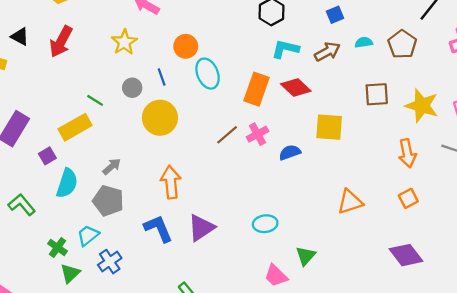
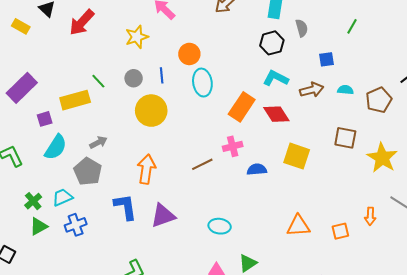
brown line: (227, 135) -> (202, 164), moved
orange arrow: (407, 153) -> (370, 216), moved, size x0.7
orange square: (408, 198) -> (340, 231), moved

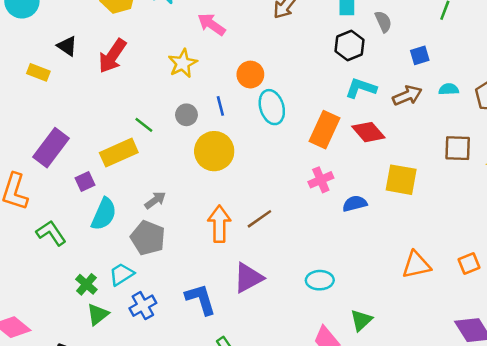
brown line: (202, 164) -> (259, 219), moved
blue L-shape: (125, 207) -> (201, 299), moved

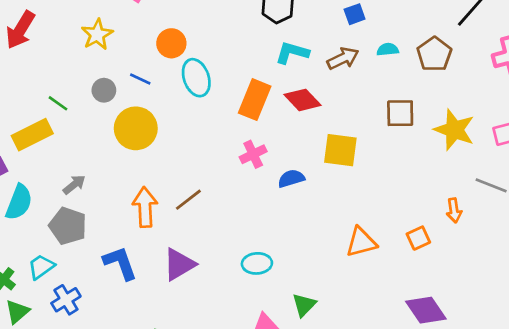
blue line: (220, 106) -> (140, 79), turned -48
blue L-shape: (201, 299) -> (120, 263), moved

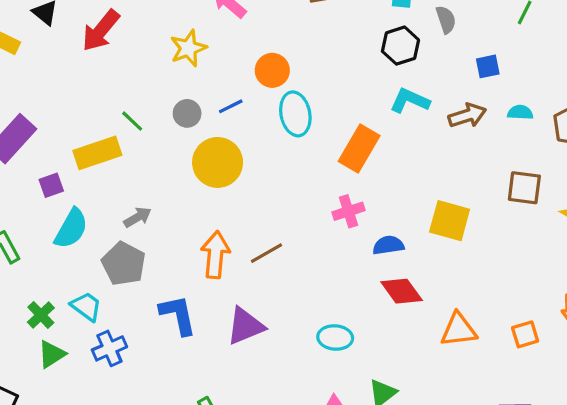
blue line: (140, 79) -> (231, 106), turned -60
red diamond: (303, 100) -> (402, 291), moved
cyan trapezoid: (41, 267) -> (86, 306), turned 64

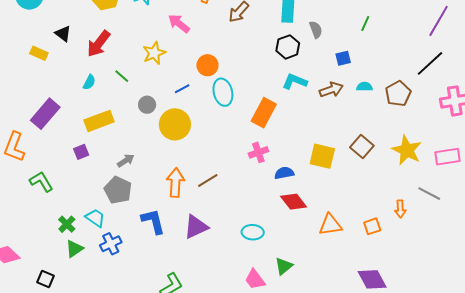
gray circle: (187, 113) -> (147, 105), moved
green line: (132, 121) -> (122, 76), moved
purple square: (51, 185) -> (81, 152), moved
brown square: (524, 188) -> (362, 147), moved, turned 35
cyan semicircle: (71, 229) -> (89, 82), moved, size x0.6

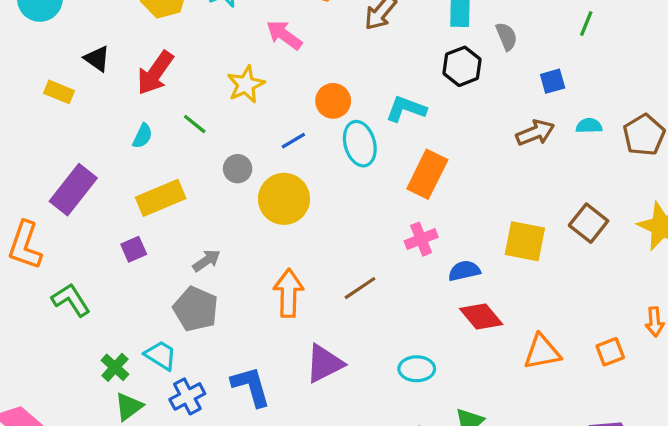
cyan L-shape: (295, 81) -> (406, 109), moved
brown line: (208, 180) -> (360, 288), moved
blue L-shape: (153, 221) -> (251, 386), moved

